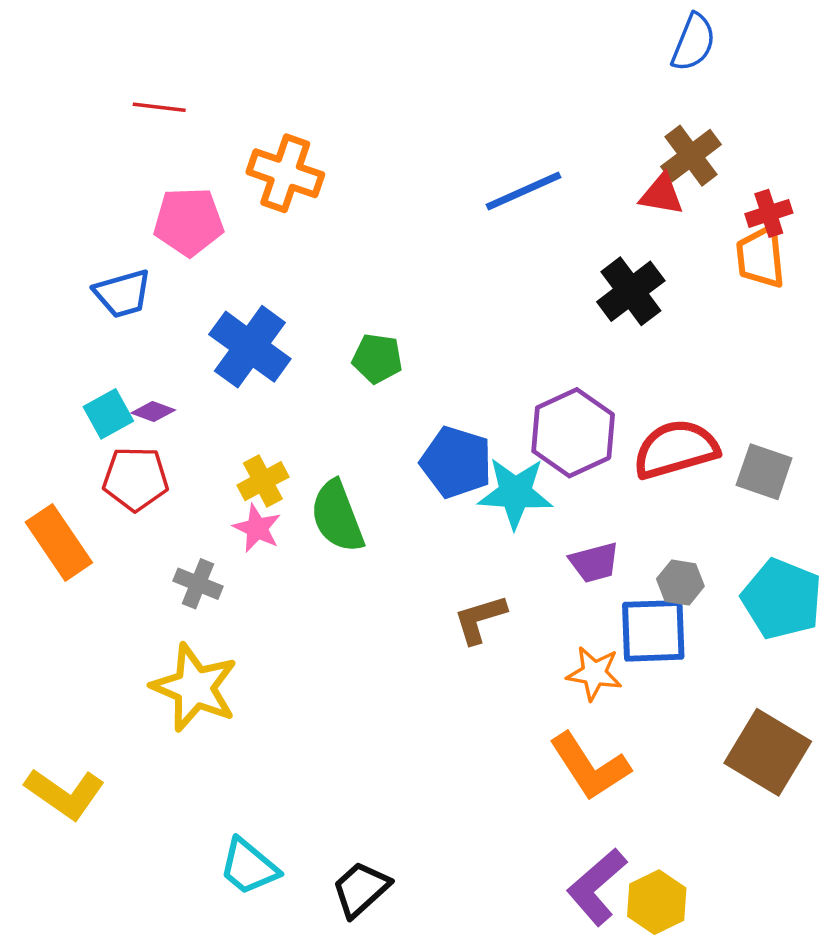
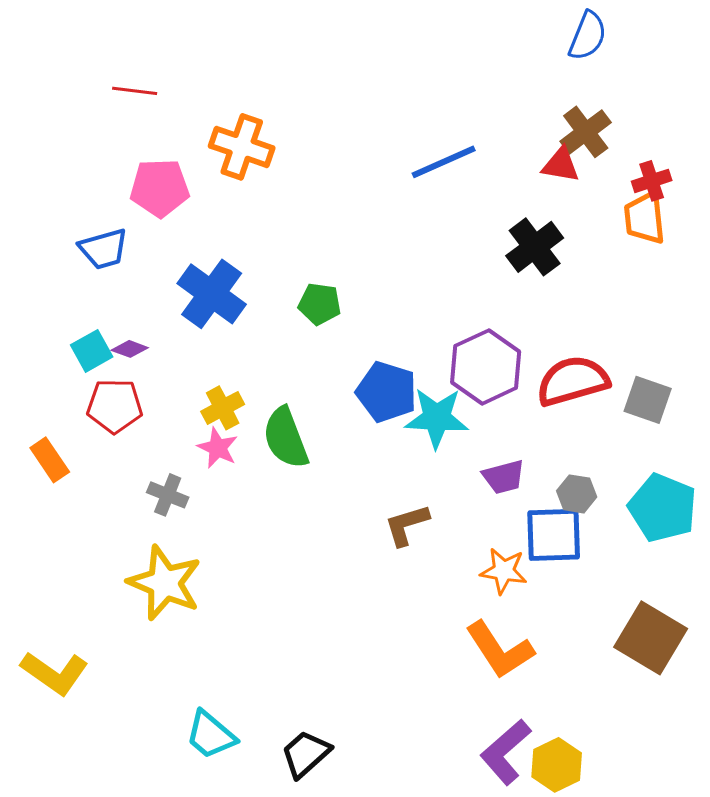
orange rectangle: (59, 542) -> (50, 460), size x0.7

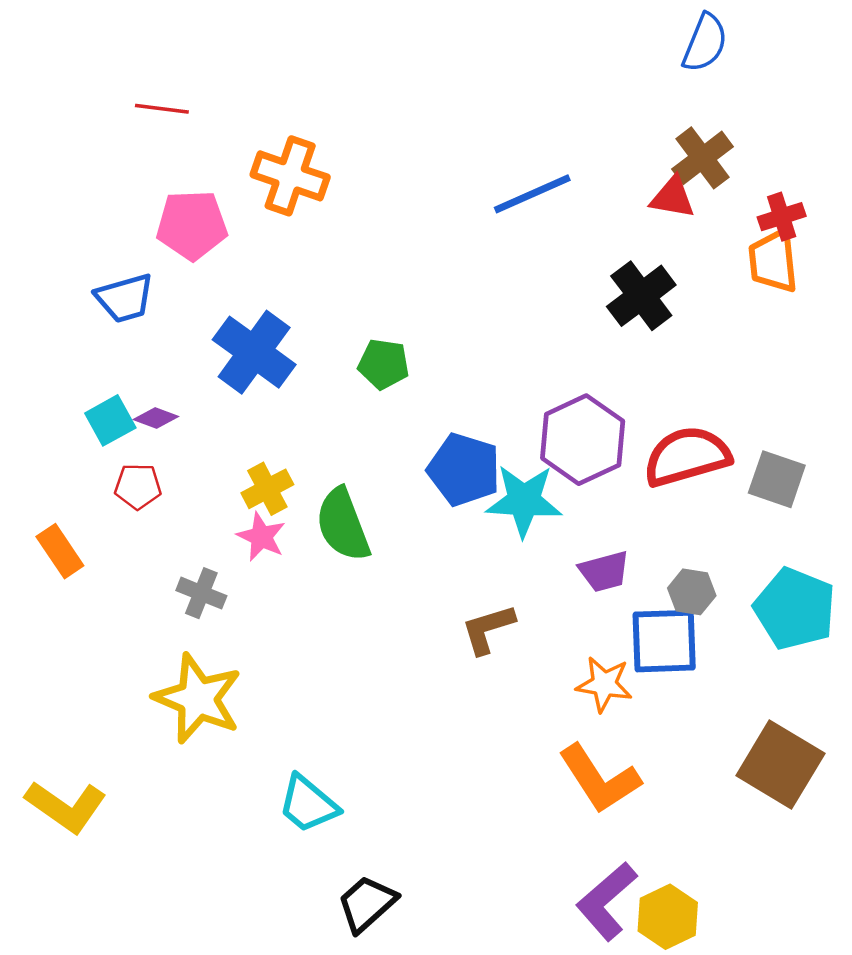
red pentagon: (115, 406) -> (138, 486), size x0.7
cyan trapezoid: (211, 735) -> (308, 804), moved

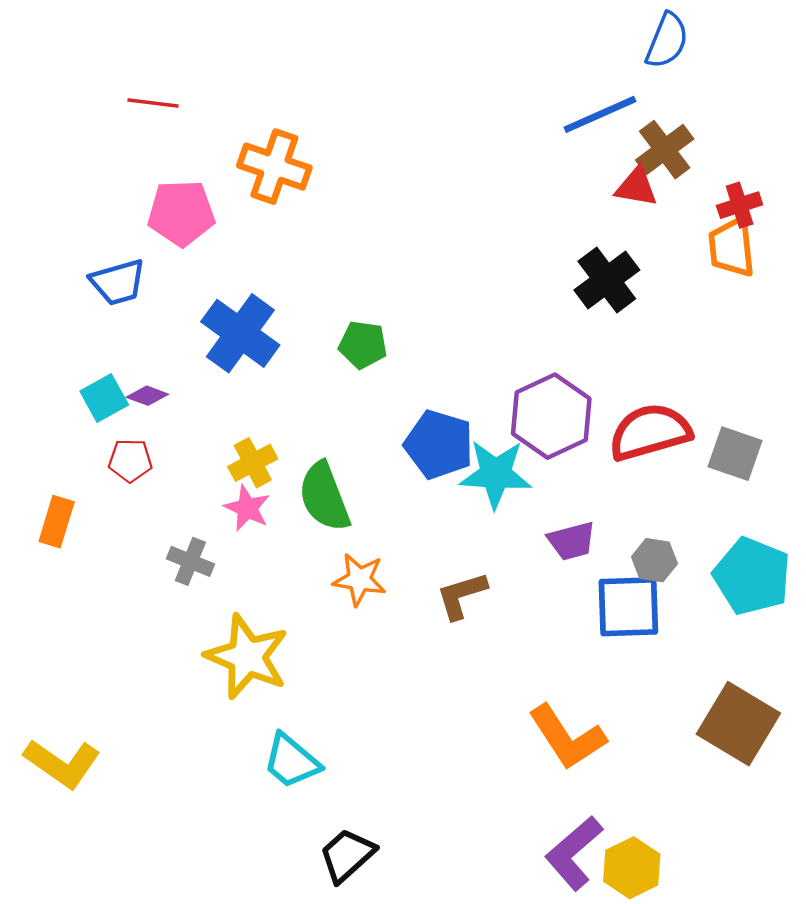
blue line: (532, 194) -> (600, 114), moved
orange rectangle: (60, 551) -> (57, 522), turned 51
orange star: (604, 684) -> (359, 580), moved
yellow star: (198, 699) -> (247, 657), moved

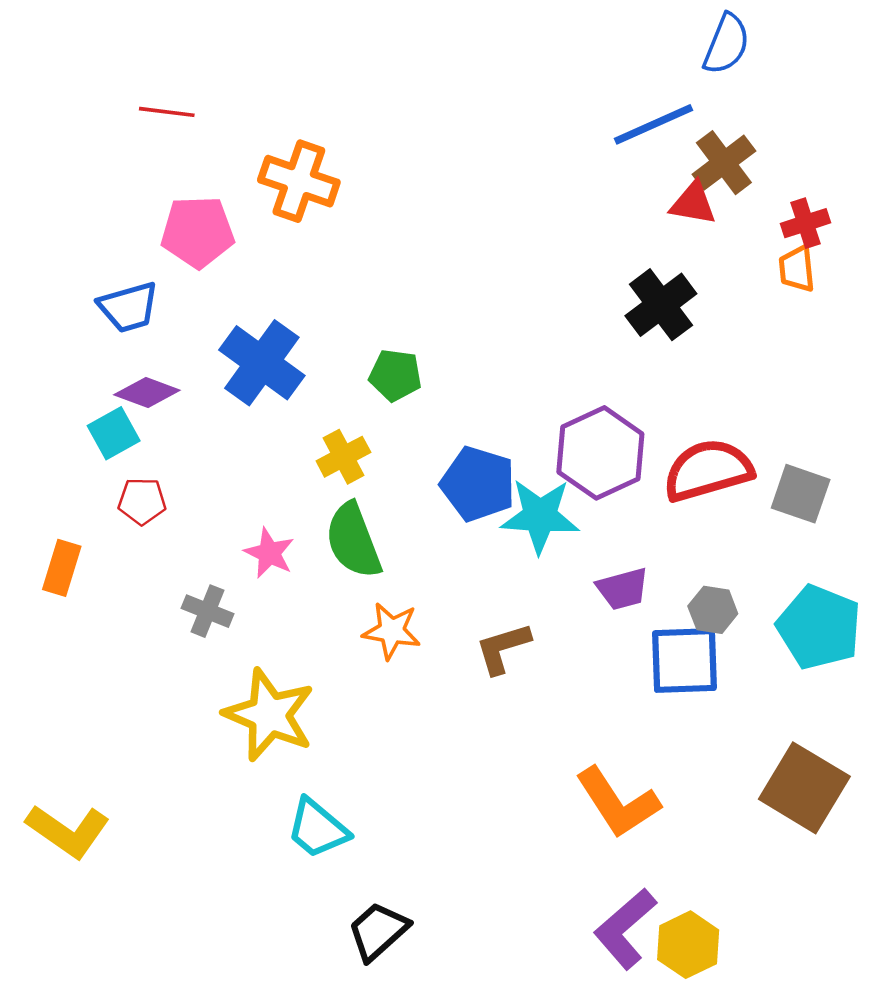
orange trapezoid: (732, 247) -> (797, 269), size x0.7
purple diamond: (147, 396) -> (147, 392), moved, size x1.4
yellow cross: (253, 463) -> (343, 457), moved

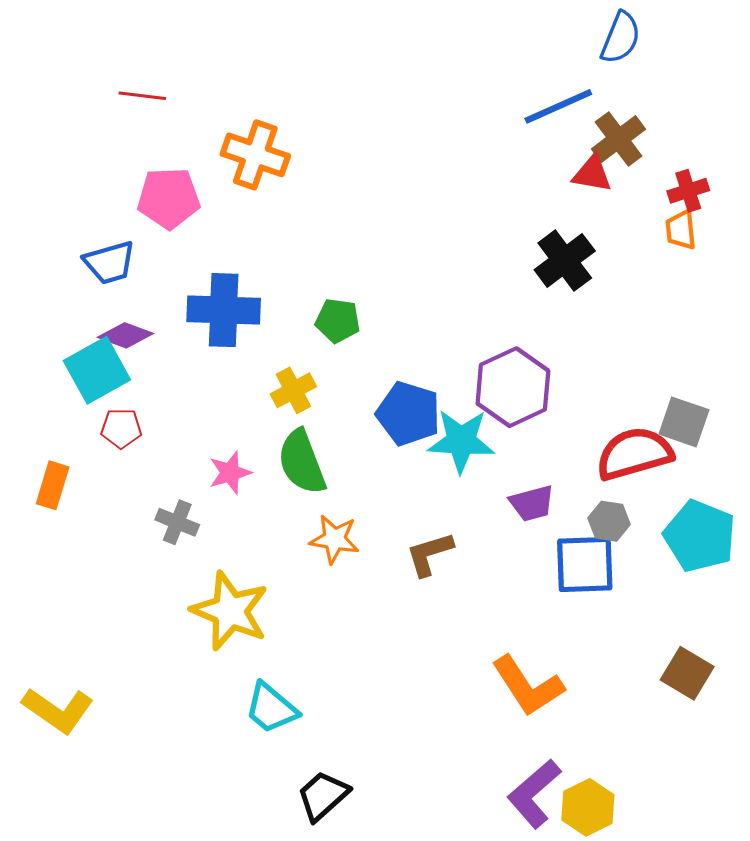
blue cross: (262, 363) -> (224, 310), turned -34
cyan square: (114, 433) -> (97, 370), size x1.5
red semicircle: (708, 470) -> (634, 454), moved
pink star: (269, 553) -> (230, 473), turned 30
brown square: (804, 788) -> (687, 673), size x0.7

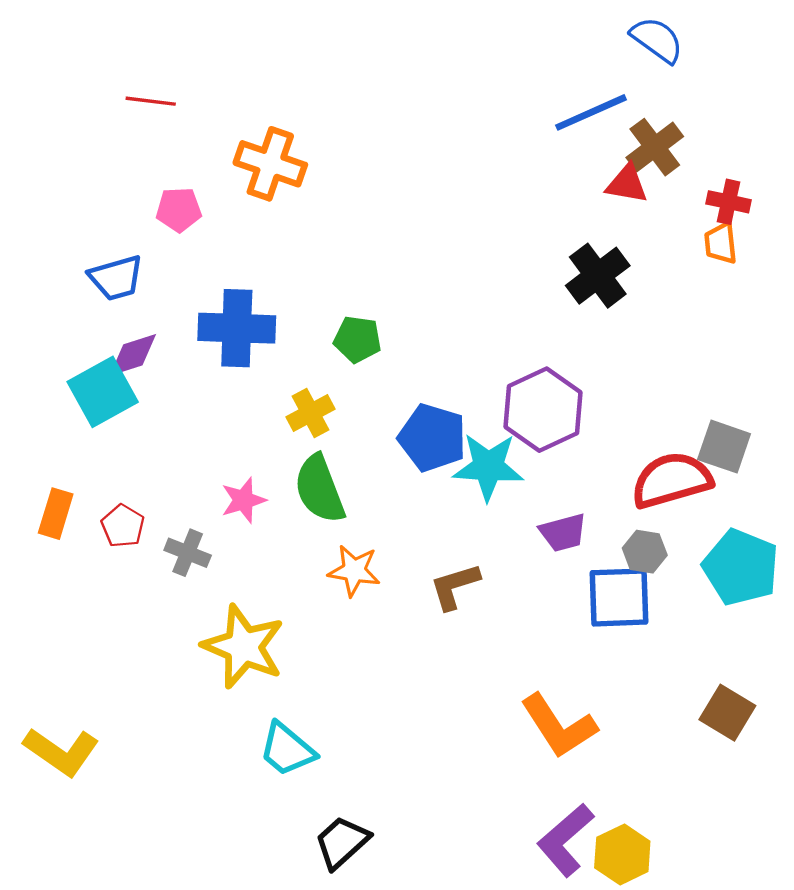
blue semicircle: (621, 38) -> (657, 40), turned -76
red cross: (688, 191) -> (729, 202), turned 30
pink pentagon: (169, 198) -> (179, 210), size x0.7
purple diamond: (125, 335) -> (133, 355), turned -38
red pentagon: (121, 428) -> (123, 526), moved, turned 30

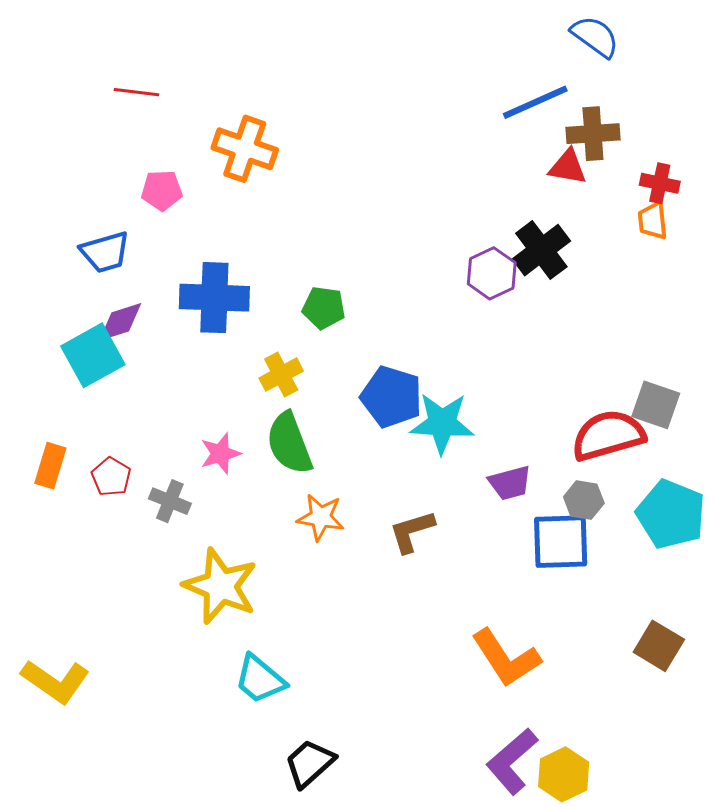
brown cross: (655, 147) -> (593, 134), turned 33
purple hexagon: (543, 410) -> (492, 273), moved, size x0.7

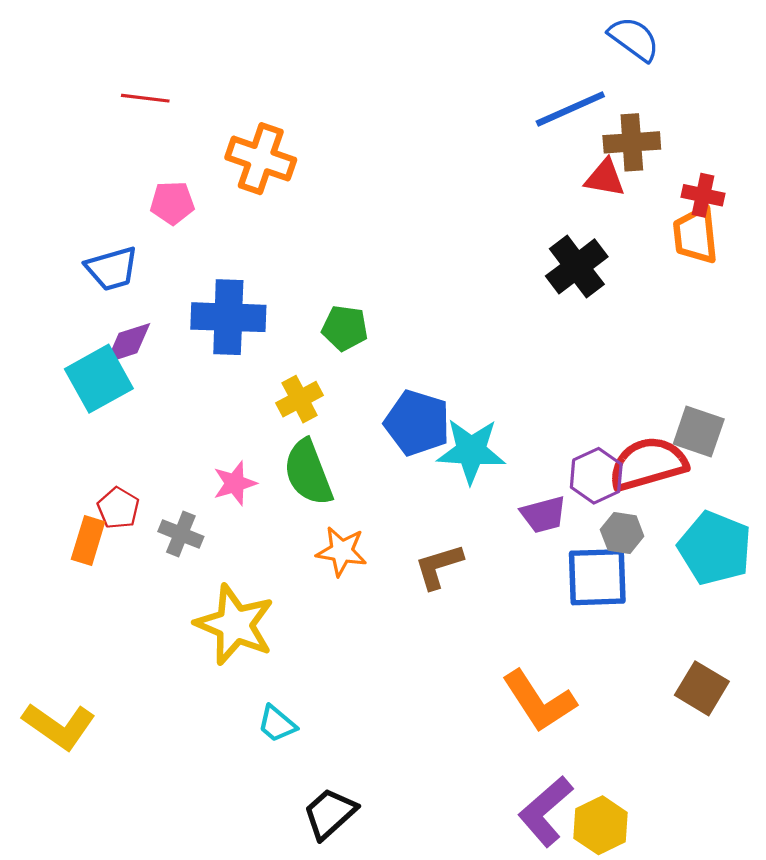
orange trapezoid: (653, 221) -> (695, 235), size x1.4
purple hexagon: (492, 273) -> (596, 476), moved
orange rectangle: (50, 466) -> (88, 540), moved
cyan trapezoid: (260, 679) -> (277, 724), size x0.7

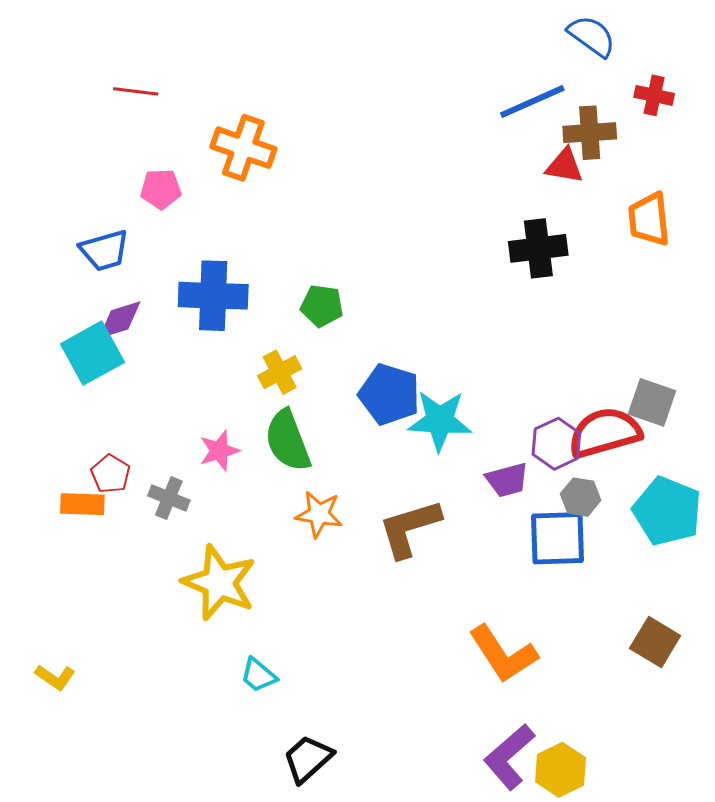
red cross: (703, 195) -> (654, 95), moved
black cross: (577, 266) -> (538, 248), turned 30
orange rectangle: (88, 540) -> (82, 504), turned 75
brown L-shape: (439, 566) -> (409, 528), size x1.4
yellow L-shape: (59, 726) -> (55, 677), size x0.6

